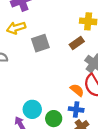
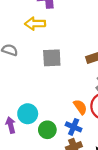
gray square: (40, 43) -> (52, 58), moved

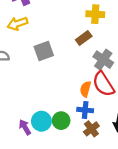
orange semicircle: (80, 107) -> (86, 89), turned -112
cyan circle: (28, 114) -> (41, 121), moved

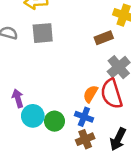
gray square: (44, 51) -> (43, 33), moved
purple arrow: (25, 127) -> (18, 98), moved

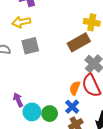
brown rectangle: (104, 38) -> (79, 42), size x1.5
blue cross: (84, 117) -> (72, 107), turned 32

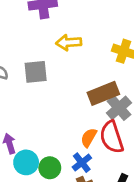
yellow arrow: (21, 22) -> (69, 43), moved
brown rectangle: (79, 42) -> (103, 93), moved

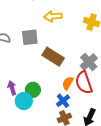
brown rectangle: (103, 93) -> (53, 57), moved, turned 55
green circle: (50, 168) -> (33, 90), moved

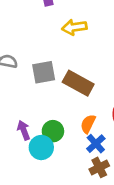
gray square: (30, 37) -> (44, 72), moved
orange semicircle: (68, 83) -> (88, 124), moved

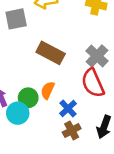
gray square: (44, 72) -> (16, 19), moved
orange semicircle: (88, 124) -> (48, 90), moved

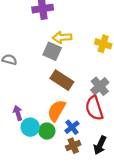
gray square: (16, 19) -> (52, 51), moved, turned 30
orange semicircle: (48, 90) -> (57, 111), size x1.5
green circle: (28, 98) -> (47, 131), moved

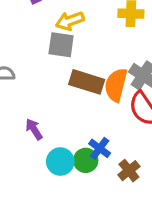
orange semicircle: (57, 111) -> (116, 85), moved
purple arrow: (18, 113) -> (34, 129), moved
blue cross: (72, 127) -> (100, 148), moved

